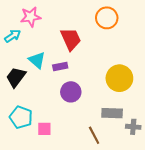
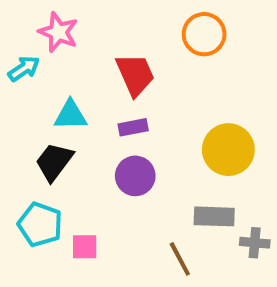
pink star: (31, 17) -> (58, 32), turned 30
cyan triangle: (37, 60) -> (70, 115), turned -42
purple rectangle: (60, 67) -> (133, 127), moved
black trapezoid: (16, 77) -> (54, 162), moved

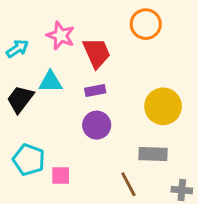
pink star: (58, 32) -> (61, 36), moved
black trapezoid: (54, 162) -> (20, 99), moved
gray cross: (255, 243) -> (182, 190), moved

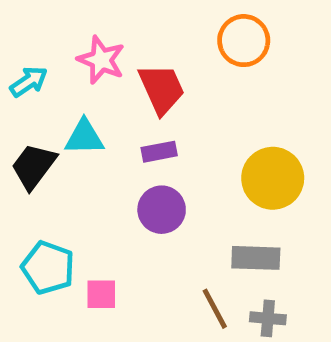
gray cross: (182, 190) -> (268, 318), moved

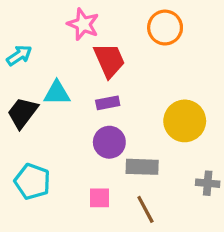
pink star: (101, 60) -> (83, 24), moved
gray rectangle: (256, 258) -> (142, 167), moved
pink square: (101, 294) -> (100, 198), moved
gray cross: (268, 318) -> (208, 183), moved

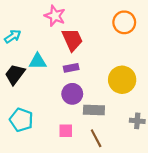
orange circle: (165, 28) -> (124, 22), moved

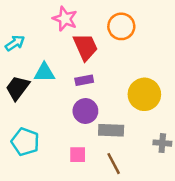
orange circle: (124, 22) -> (121, 26), moved

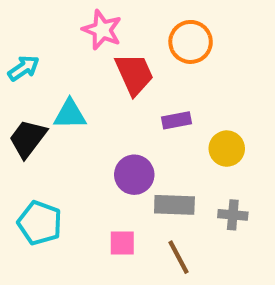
purple rectangle: (84, 80) -> (176, 120), moved
yellow circle: (144, 94) -> (227, 149), size x0.7
gray cross: (162, 143) -> (233, 215), moved

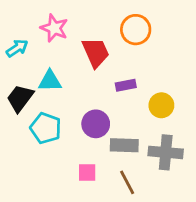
pink star: (102, 30) -> (54, 28), moved
gray cross: (233, 215) -> (166, 152), size x1.6
cyan pentagon: (40, 223) -> (46, 128), moved

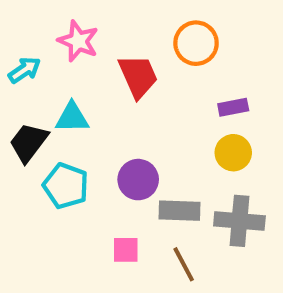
purple rectangle: (126, 85) -> (233, 107), moved

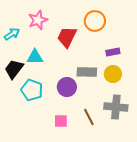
pink star: (78, 41) -> (38, 20), turned 30
red trapezoid: (138, 76) -> (67, 37), turned -130
gray rectangle: (179, 211) -> (87, 72), moved
brown line: (184, 264) -> (89, 117), moved

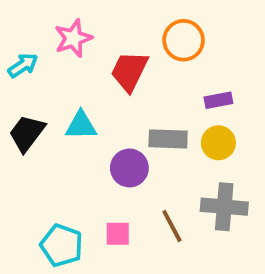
cyan triangle: (35, 57) -> (81, 125), moved
cyan pentagon: (32, 90) -> (62, 245), moved

